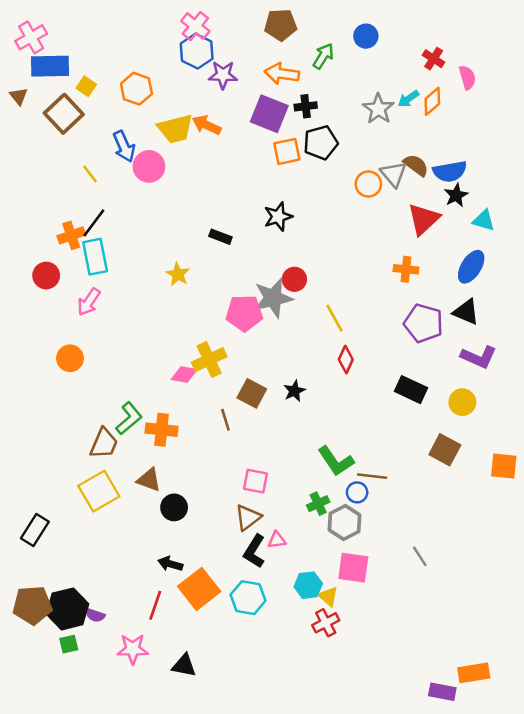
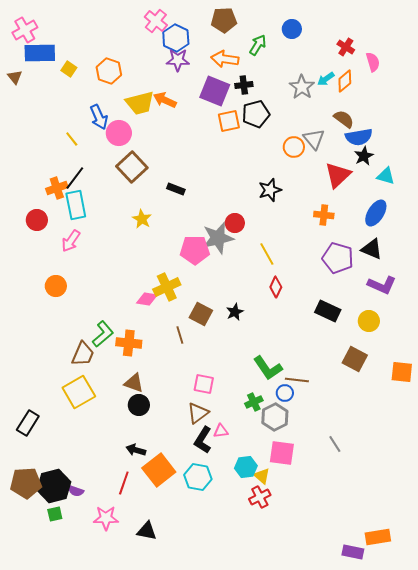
blue hexagon: (197, 51) -> (176, 38), moved
brown square: (64, 114) -> (132, 167), moved
brown semicircle: (416, 165) -> (344, 119), moved
black star: (278, 217) -> (270, 190), moved
brown triangle: (149, 480) -> (134, 383), moved

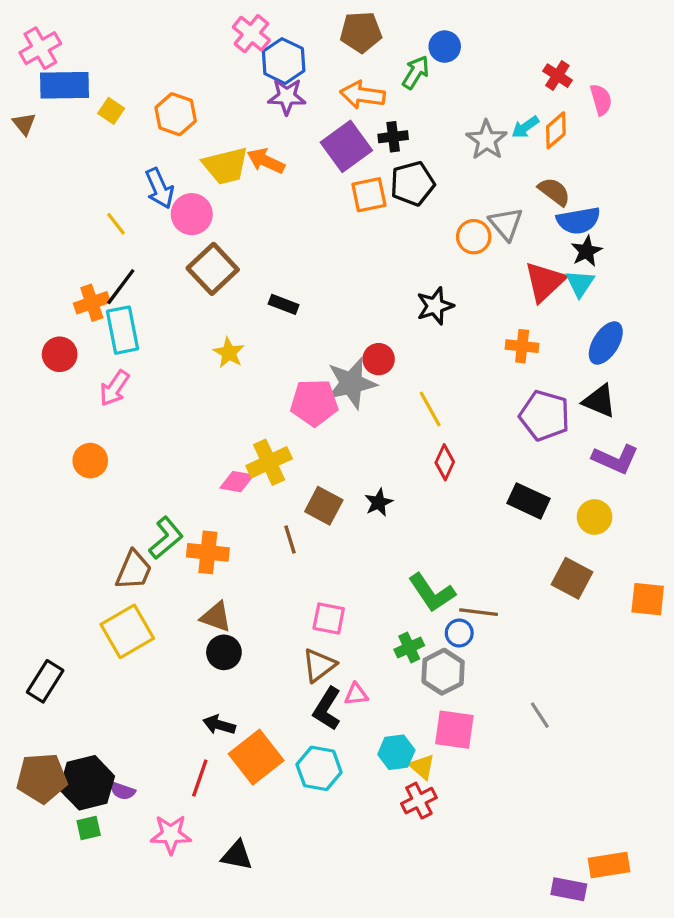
blue circle: (292, 29) -> (445, 47), moved
purple square: (215, 91) -> (346, 146), turned 32
cyan triangle: (386, 176) -> (580, 283), moved, turned 48

